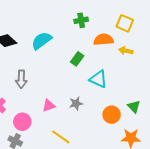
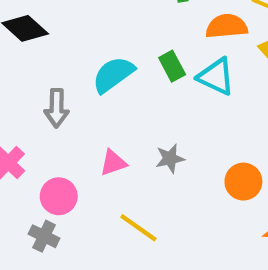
cyan semicircle: (42, 41) -> (113, 75), moved
green rectangle: (77, 59) -> (172, 66), turned -64
cyan triangle: (98, 79) -> (216, 77), moved

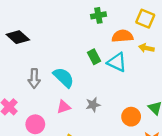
cyan semicircle: (113, 75) -> (64, 77), moved, turned 80

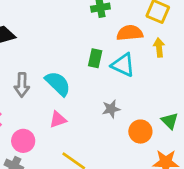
yellow arrow: (146, 48) -> (159, 48), turned 72
green rectangle: (94, 57) -> (95, 58), turned 40
gray star: (93, 105) -> (111, 109), moved

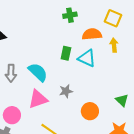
gray star: (111, 109) -> (66, 91), moved
pink triangle: (58, 120) -> (38, 99), size x1.5
orange circle: (140, 132) -> (90, 111), moved

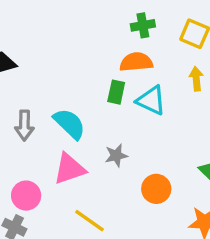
green cross: (70, 15) -> (143, 25), moved
orange semicircle: (92, 34) -> (136, 62), moved

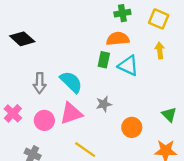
pink circle: (26, 196) -> (44, 120), moved

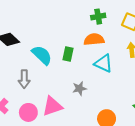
green rectangle: (104, 60) -> (68, 54), moved
cyan semicircle: (71, 82) -> (42, 55), moved
gray star: (104, 104) -> (79, 88), moved

